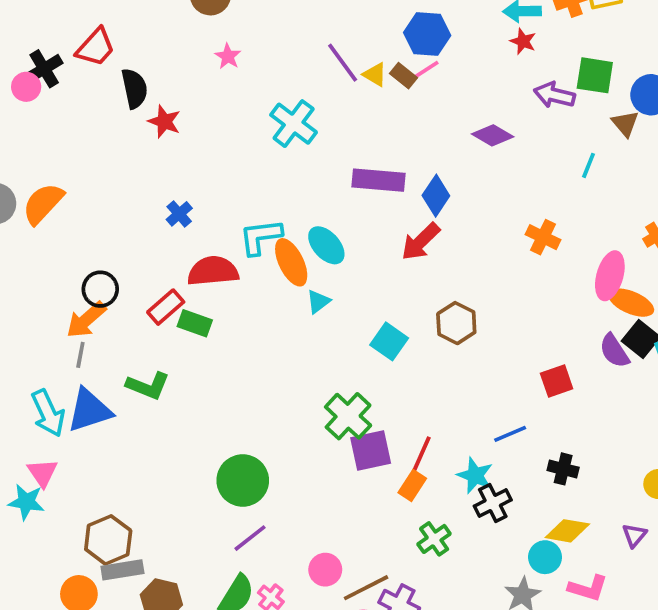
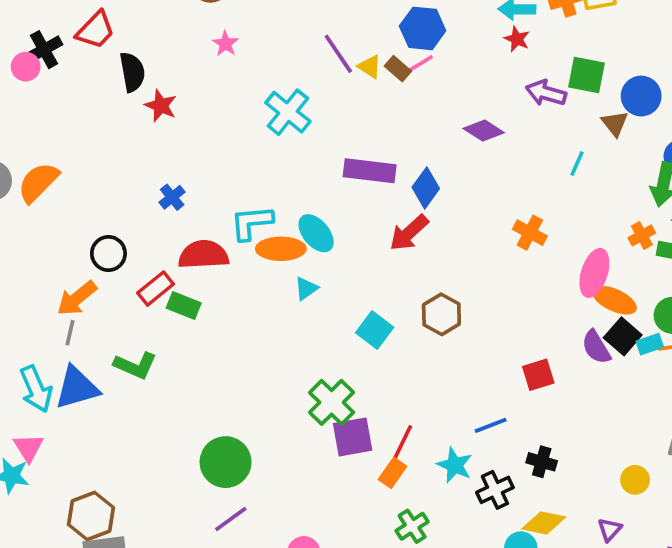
orange ellipse: (291, 262) -> (281, 249), turned -66
black circle: (100, 289) -> (108, 254), moved
black cross: (493, 503) -> (495, 490), moved

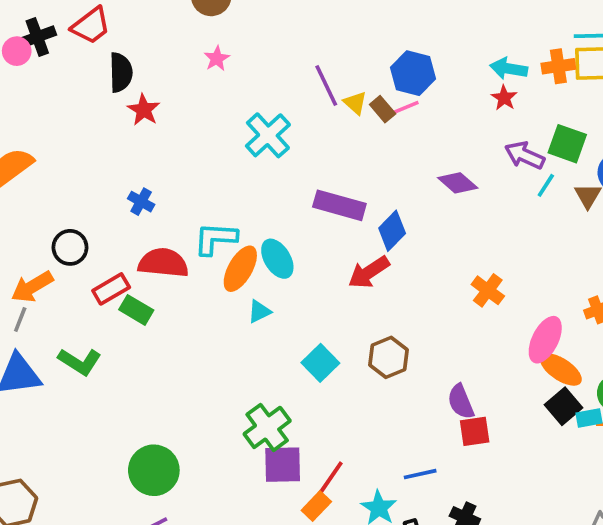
cyan line: (577, 164) -> (546, 185), moved
blue cross: (172, 197) -> (141, 202), turned -30
orange ellipse: (281, 249) -> (240, 269), turned -69
purple semicircle: (596, 347) -> (461, 402), moved

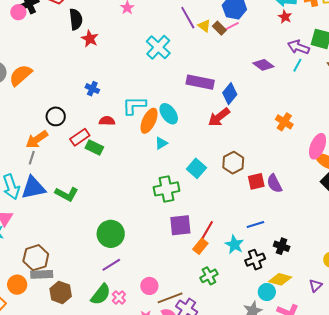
cyan line: (546, 185) -> (297, 65), moved
red semicircle: (163, 263) -> (107, 121), size x0.6
green L-shape: (80, 362) -> (67, 194), moved
green cross: (267, 427) -> (166, 189), moved, turned 30
red square: (475, 431) -> (256, 181), moved

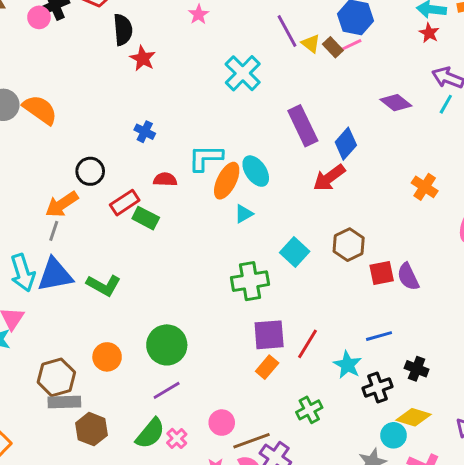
orange semicircle: (21, 75) -> (40, 110), turned 75
purple rectangle: (200, 82) -> (303, 126), turned 52
orange rectangle: (200, 246) -> (267, 367), moved
orange circle: (17, 285) -> (107, 357), moved

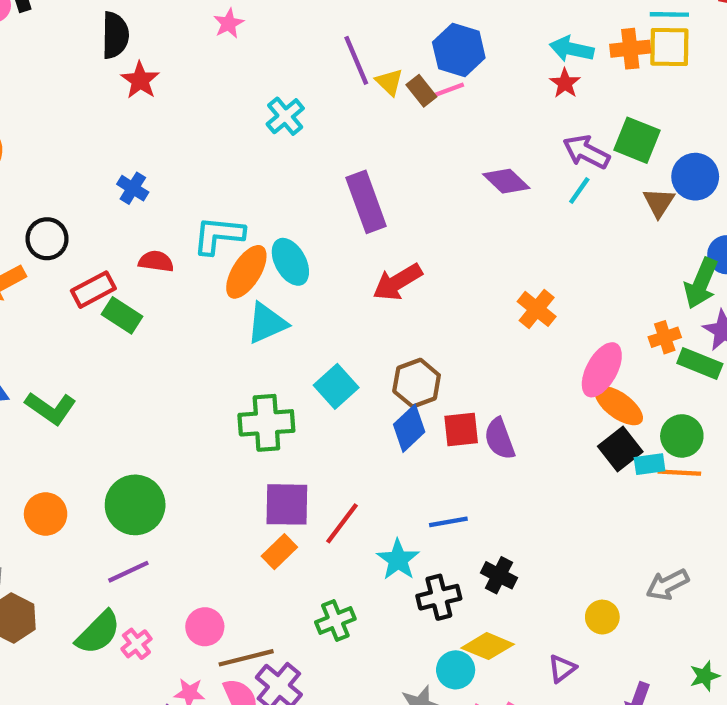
cyan cross: (243, 73) -> (285, 116), size x0.7
blue diamond: (346, 144) -> (409, 428), moved
cyan triangle: (244, 214) -> (267, 323), size x1.5

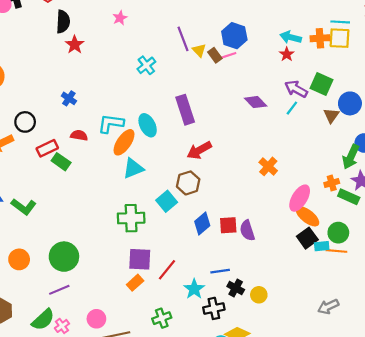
cyan ellipse: (290, 262) -> (148, 125), moved
brown hexagon: (417, 383) -> (188, 183), moved
black cross: (499, 575) -> (236, 288), moved
yellow circle: (602, 617) -> (259, 295), moved

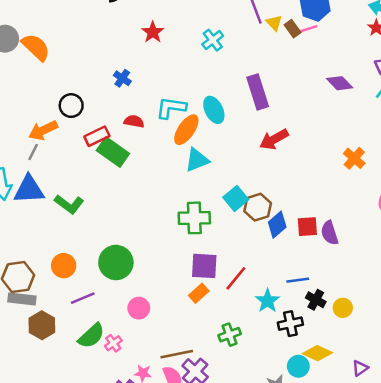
red star: (75, 45) -> (153, 32), moved
green rectangle: (61, 162) -> (113, 152), size x1.4
brown hexagon: (188, 183) -> (258, 207), moved
purple line: (59, 290) -> (83, 298), moved
pink circle: (96, 319) -> (139, 308), moved

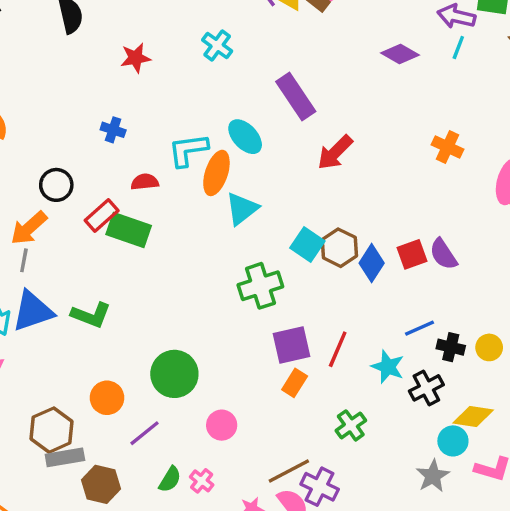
red star: (153, 32) -> (136, 58), turned -30
green semicircle: (91, 336) -> (170, 479), size x0.7

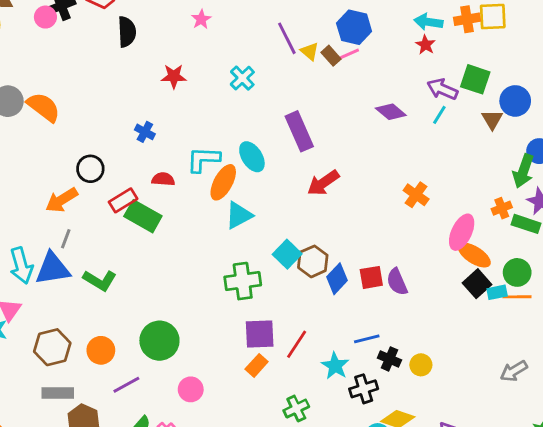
gray line: (24, 260) -> (66, 239), moved
brown hexagon: (52, 430) -> (52, 347), moved

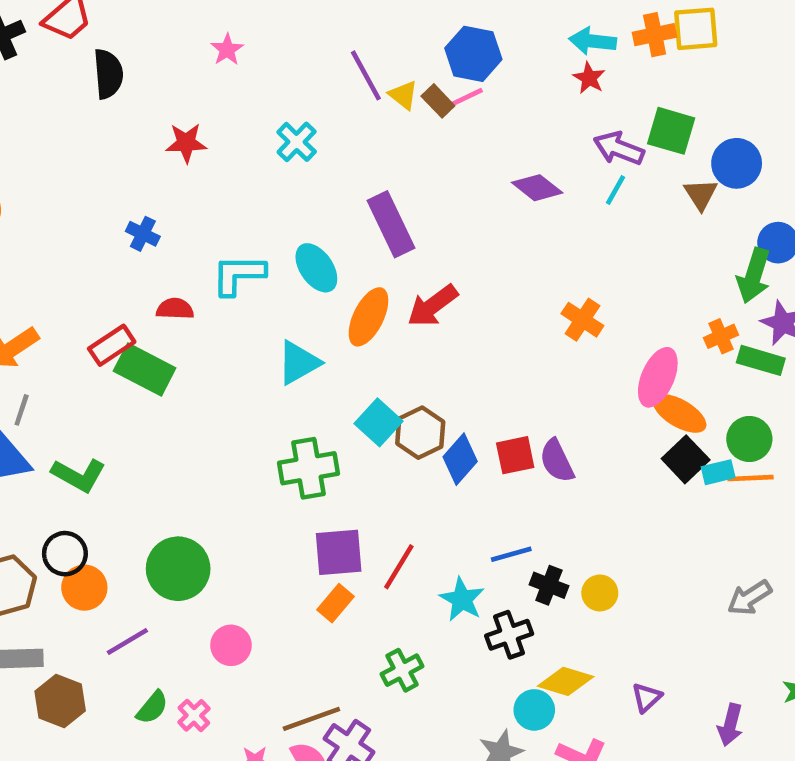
black circle: (90, 169) -> (65, 554), moved
orange ellipse: (223, 182) -> (368, 317), moved

